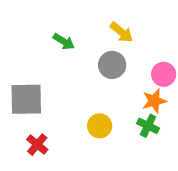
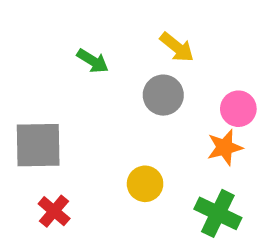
green cross: (148, 126) -> (218, 213), moved, size x1.4

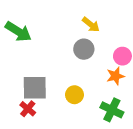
green arrow: (93, 61) -> (18, 32), moved, size x1.6
gray square: (38, 145) -> (35, 88), moved

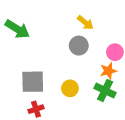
red cross: (28, 109) -> (36, 109), moved, turned 32
green cross: (112, 110) -> (105, 91), moved

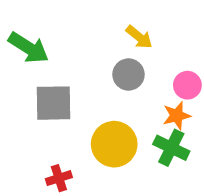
gray square: (33, 82) -> (53, 103), moved
yellow circle: (70, 88) -> (114, 144), size x1.6

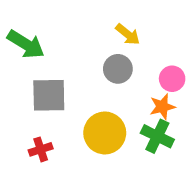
red cross: (59, 178) -> (41, 149), moved

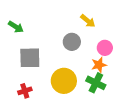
yellow arrow: (128, 34) -> (88, 21), moved
green arrow: (26, 44) -> (16, 27), size x0.7

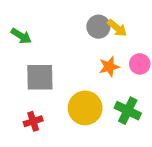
gray circle: (72, 42) -> (98, 27), moved
orange star: (99, 65) -> (109, 67), moved

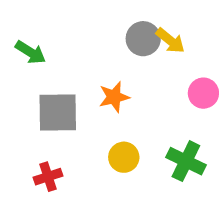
orange star: (109, 67) -> (114, 97), moved
yellow circle: (85, 108) -> (124, 157), size x0.6

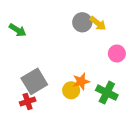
orange star: (114, 97) -> (81, 81), moved
gray square: (58, 113) -> (34, 81), moved, turned -30

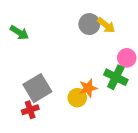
green cross: (107, 93) -> (116, 77), moved

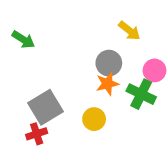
gray circle: (89, 24) -> (109, 63), moved
orange star: (88, 88) -> (107, 84), moved

